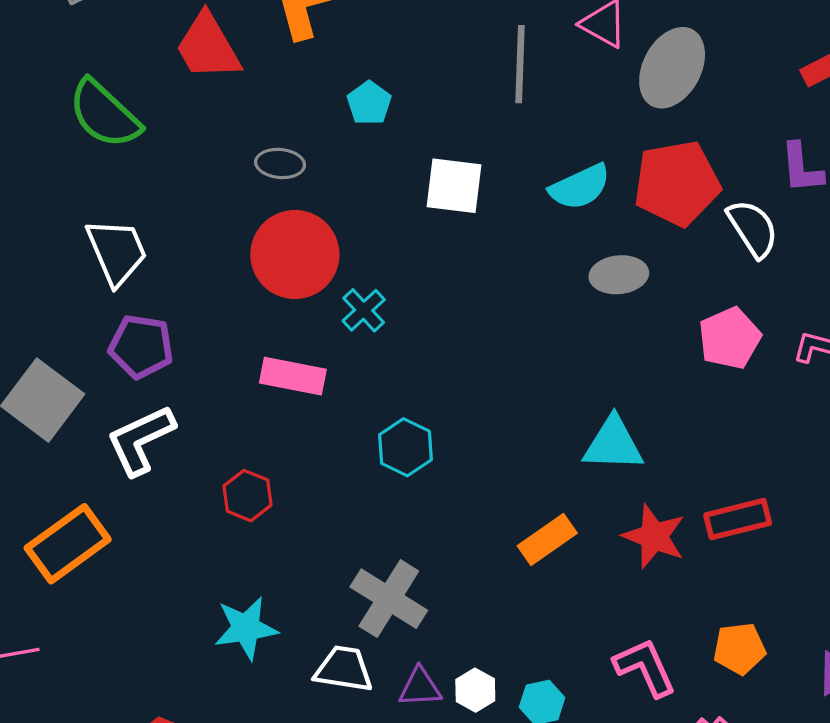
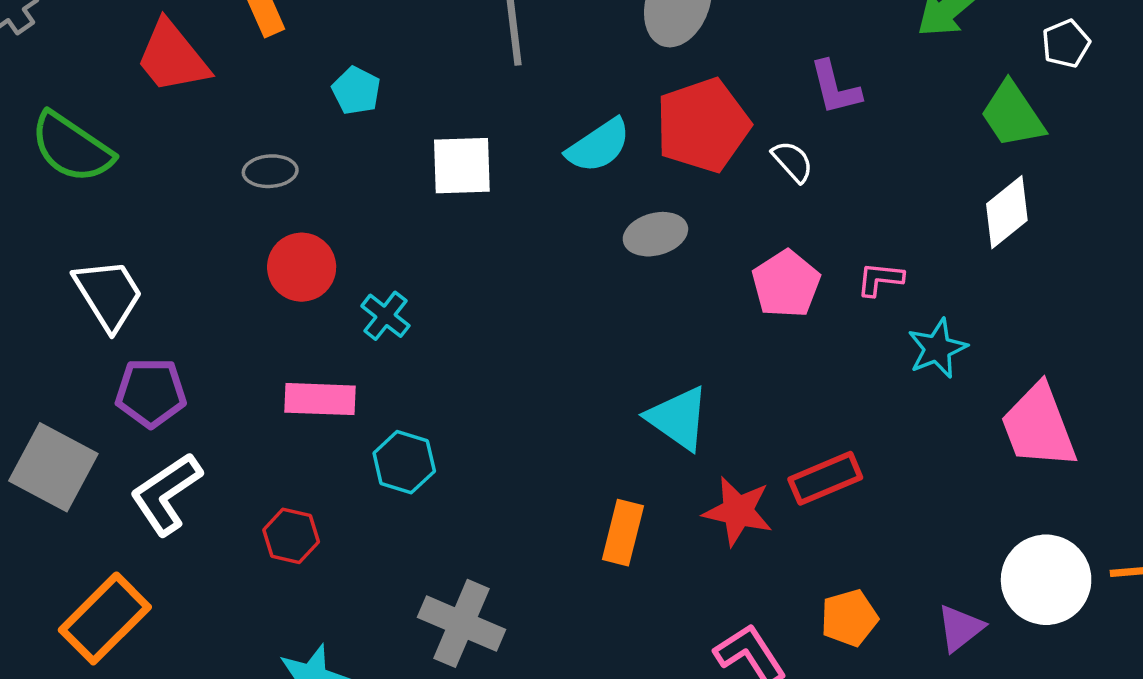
white semicircle: (753, 228) -> (793, 161), size x0.7
red circle: (295, 255) -> (302, 267), size x0.7
cyan triangle: (613, 444) -> (678, 418), turned 42
cyan hexagon: (405, 447) -> (404, 462), moved
orange rectangle: (547, 540) -> (623, 533), turned -32

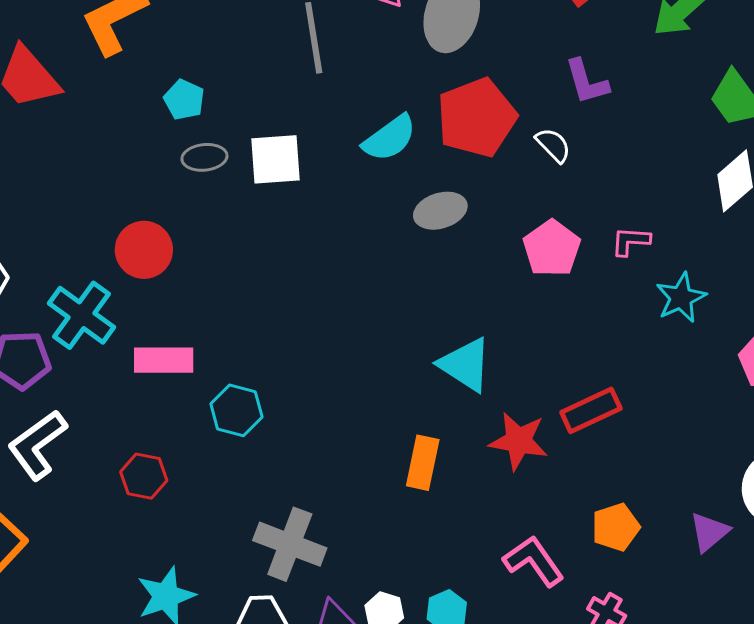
gray ellipse: (270, 171) -> (204, 157), moved
cyan cross: (385, 316) -> (81, 315), moved, size x1.6

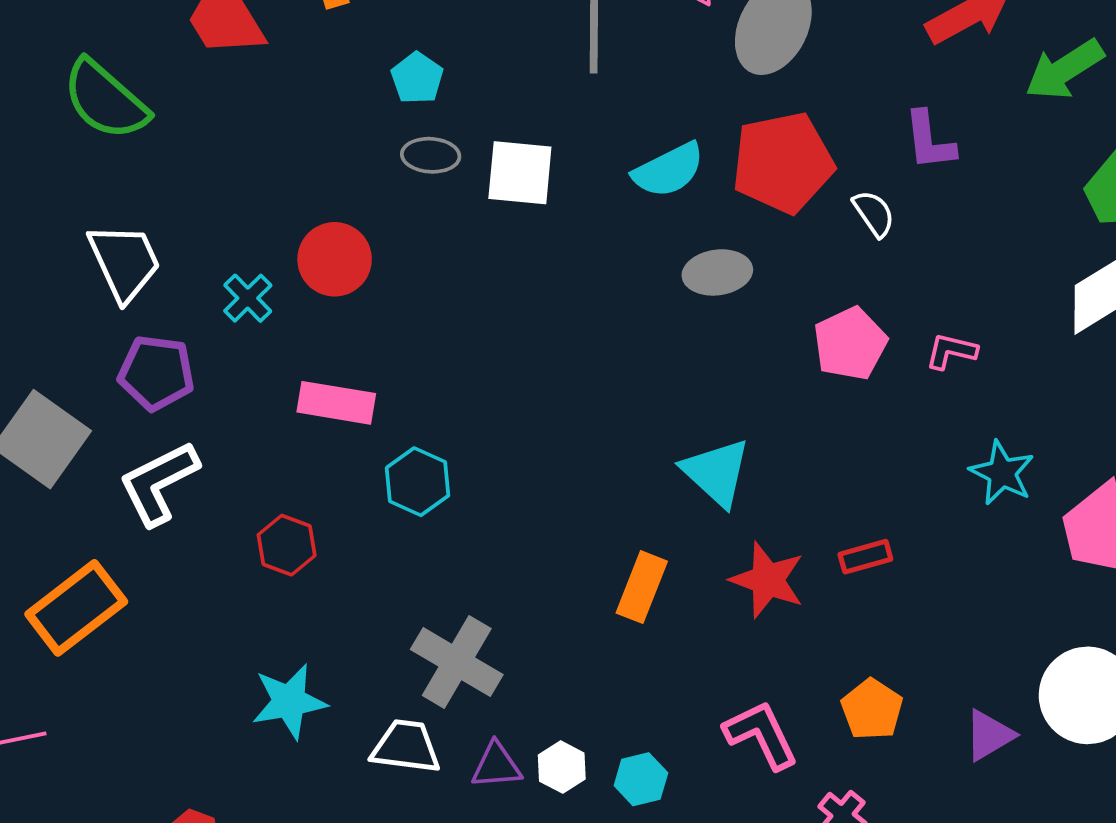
cyan star: (681, 298) -> (1002, 473), moved, turned -30
cyan cross: (81, 315) -> (248, 298), moved, size x0.6
red rectangle: (591, 410) -> (865, 557), size x0.7
orange pentagon: (616, 527) -> (872, 709), turned -30

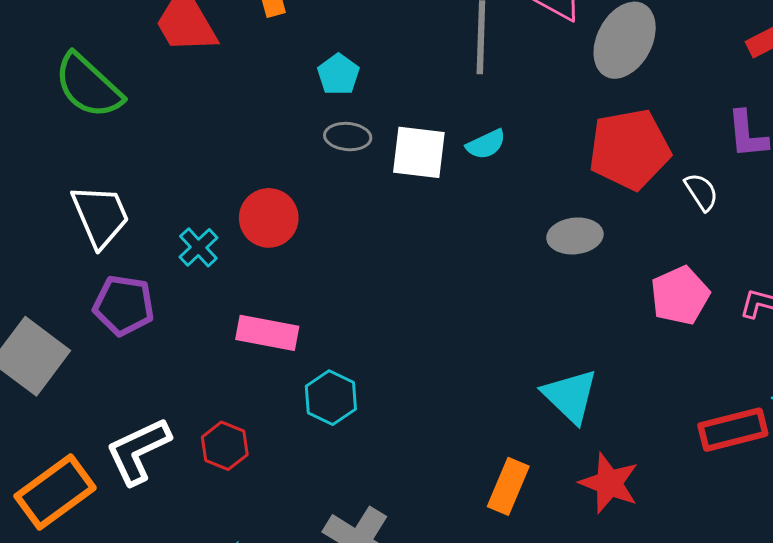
cyan semicircle: (669, 170) -> (486, 144), moved, size x0.7
white L-shape: (159, 483) -> (138, 451), moved
red rectangle: (865, 557) -> (733, 430), moved, size x1.6

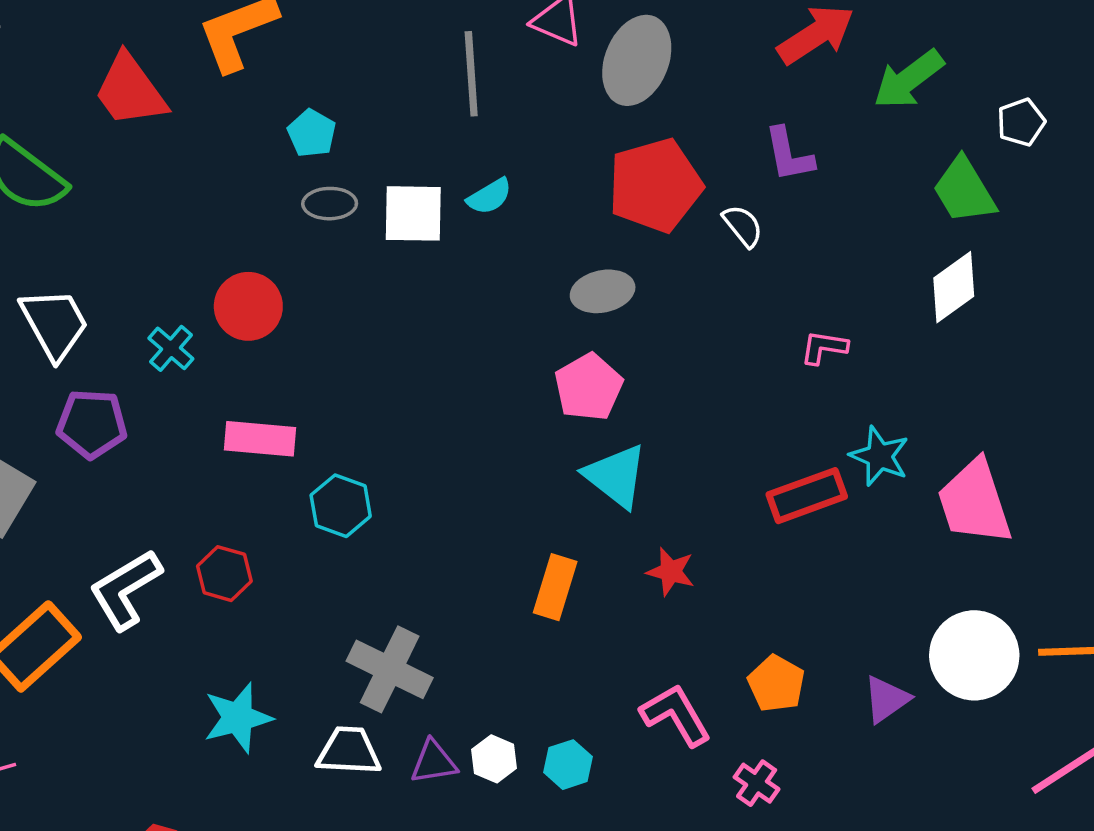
pink pentagon: (680, 296) -> (589, 387), moved
red star: (609, 483) -> (671, 572), size x0.7

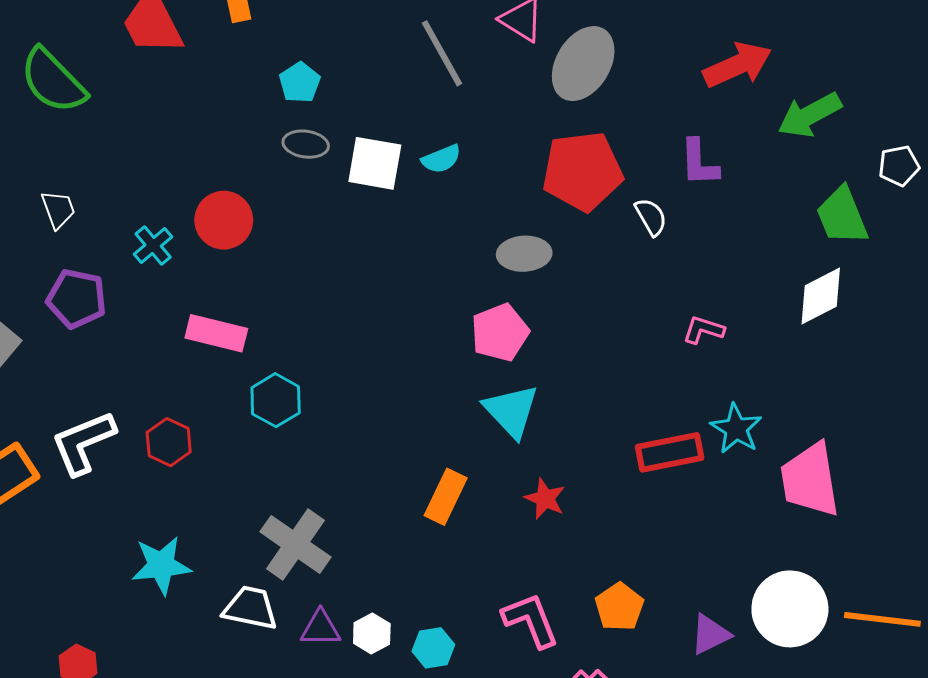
gray line: (471, 74) -> (442, 53), turned -34
white trapezoid: (55, 324) -> (58, 209), size x0.6

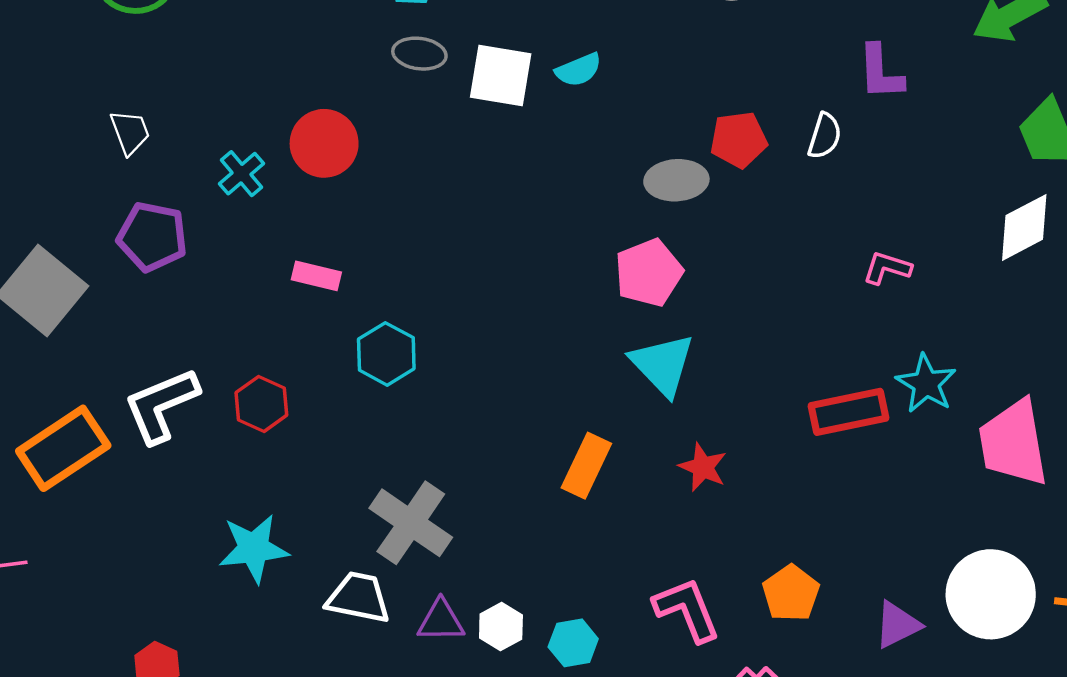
red pentagon: (582, 171) -> (739, 140), moved, size x0.6
white semicircle: (651, 217) -> (825, 136), turned 48
pink rectangle: (216, 333) -> (316, 276), size x0.7

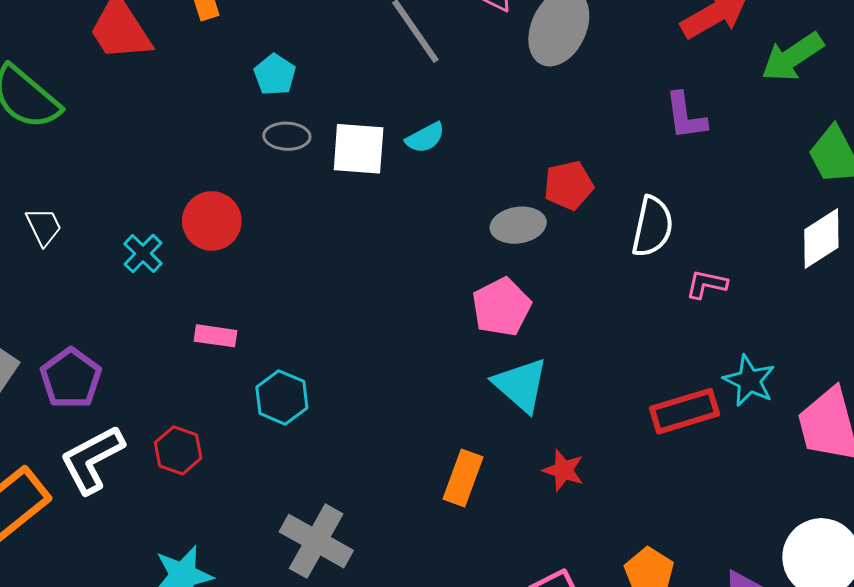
white semicircle: (825, 136) -> (652, 227), moved, size x1.5
purple pentagon: (152, 237) -> (71, 378), moved, turned 30

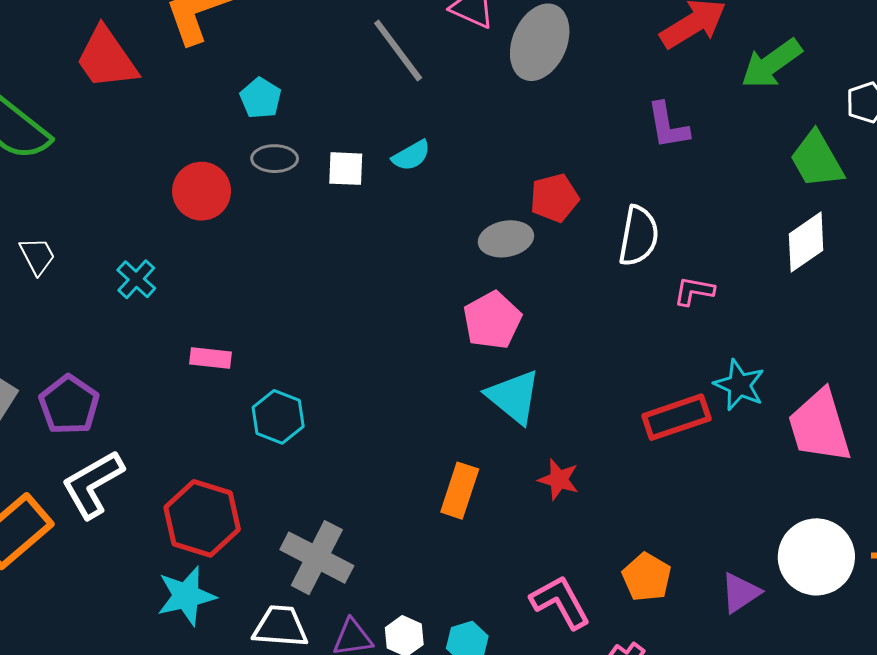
white square: (359, 149) -> (346, 169), size x0.7
red circle: (212, 221) -> (202, 191), moved
red hexagon: (178, 450) -> (202, 518), moved, size x1.6

